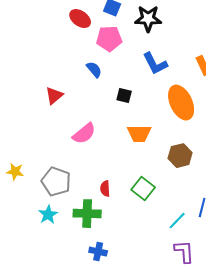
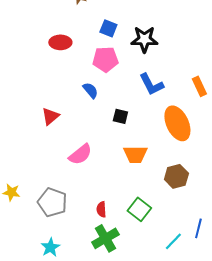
red ellipse: (80, 19) -> (60, 42), moved, turned -35
green cross: (87, 214) -> (105, 238), moved, turned -32
cyan star: (48, 215) -> (50, 247), moved

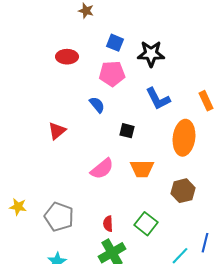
orange ellipse: (177, 123) -> (184, 138), turned 32
pink semicircle: (80, 154) -> (102, 169), moved

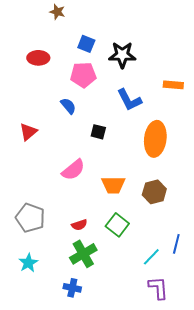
orange rectangle: (206, 101) -> (173, 85), moved, turned -60
orange trapezoid: (142, 169) -> (113, 185), moved
red semicircle: (108, 224) -> (79, 225), turned -105

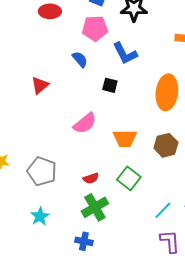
blue L-shape: (129, 100) -> (125, 53), moved

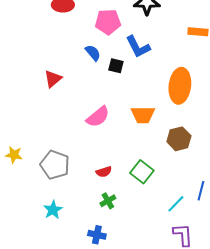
black square: (110, 85) -> (116, 66), moved
orange trapezoid: (125, 138) -> (143, 115), moved
green cross: (95, 207) -> (108, 201), size x0.6

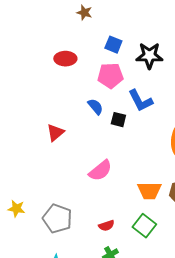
orange trapezoid: (143, 115) -> (149, 191), moved

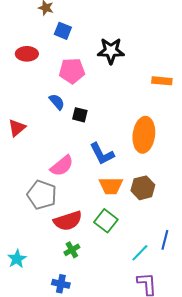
blue square: (113, 45) -> (63, 31), moved
blue L-shape: (140, 101) -> (102, 154), moved
gray pentagon: (57, 219) -> (42, 195), moved
red semicircle: (106, 226) -> (68, 221), size x1.8

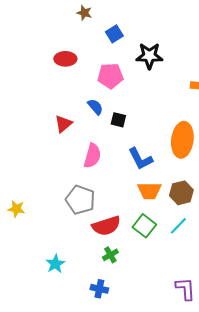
blue square: (63, 31) -> (114, 34), moved, turned 36
red triangle: (17, 128) -> (63, 124), moved
pink semicircle: (62, 166) -> (92, 156), moved, turned -35
cyan line: (140, 253) -> (178, 226), moved

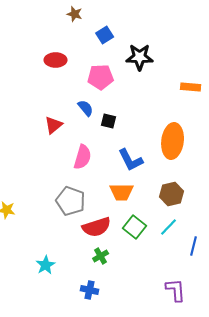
orange trapezoid: (149, 191) -> (122, 192), moved

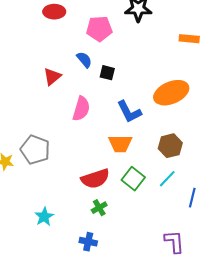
orange ellipse: (173, 141) -> (171, 93), turned 60
gray pentagon: (71, 201) -> (35, 150), moved

